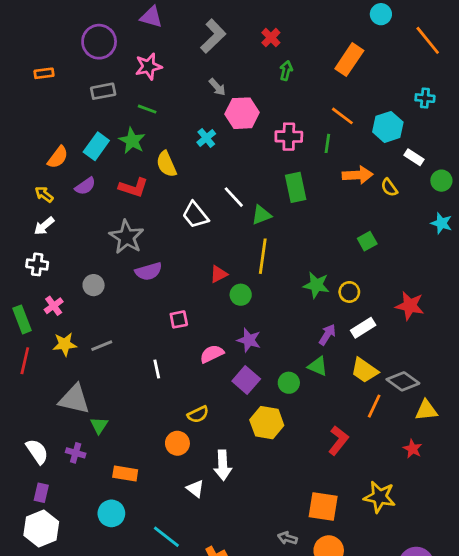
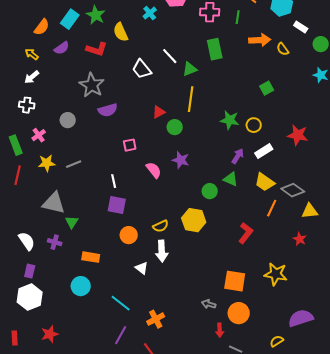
pink semicircle: (212, 354) -> (154, 170), turned 78
purple square: (246, 380) -> (117, 205), moved, turned -30
yellow semicircle: (198, 414) -> (161, 226), moved

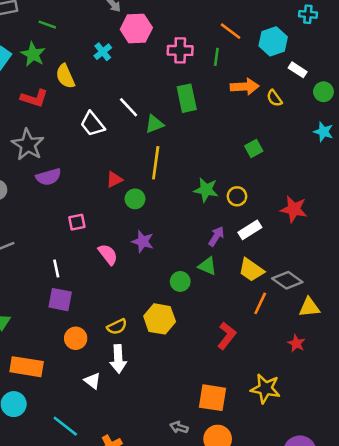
orange rectangle: (91, 257) -> (27, 367), size x1.4

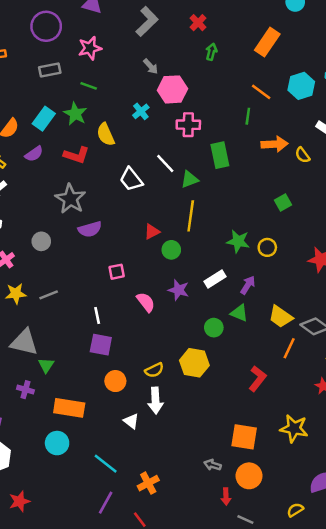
cyan hexagon: (273, 41) -> (301, 86), moved
pink cross: (180, 50) -> (188, 125), moved
white rectangle: (250, 230) -> (215, 279), moved

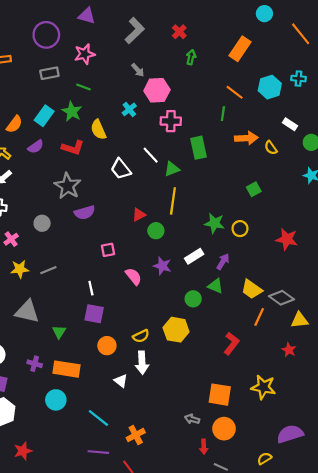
green triangle: (46, 365) -> (59, 332), moved
purple cross: (25, 390) -> (35, 364), moved
purple line: (106, 503) -> (98, 452), turned 66

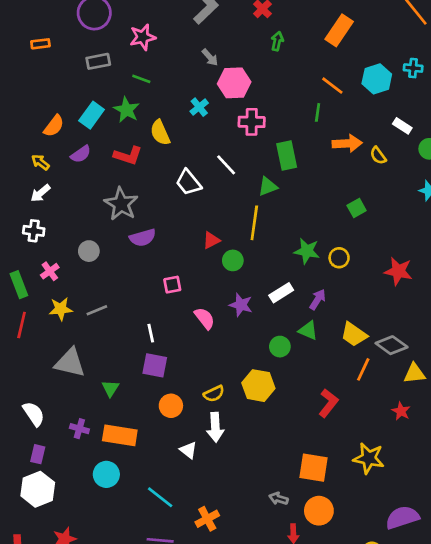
green triangle: (172, 169) -> (268, 186), moved

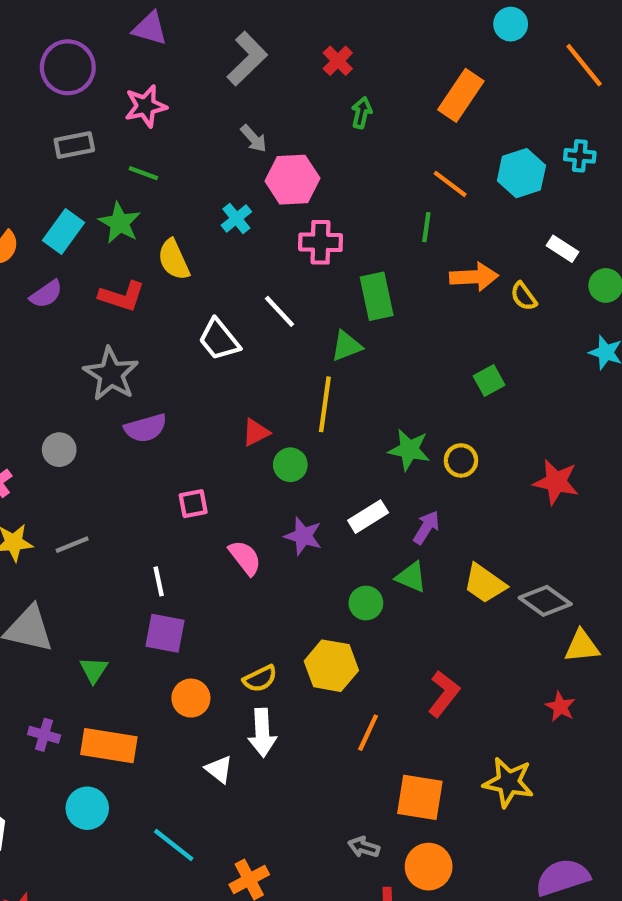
orange line: (363, 369) -> (368, 733), moved

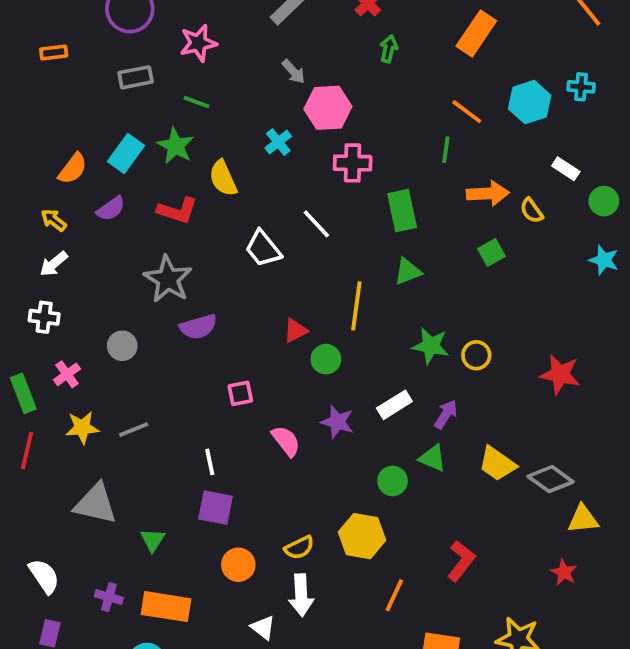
green triangle: (346, 346) -> (408, 272), moved
green square: (489, 381) -> (492, 252), moved

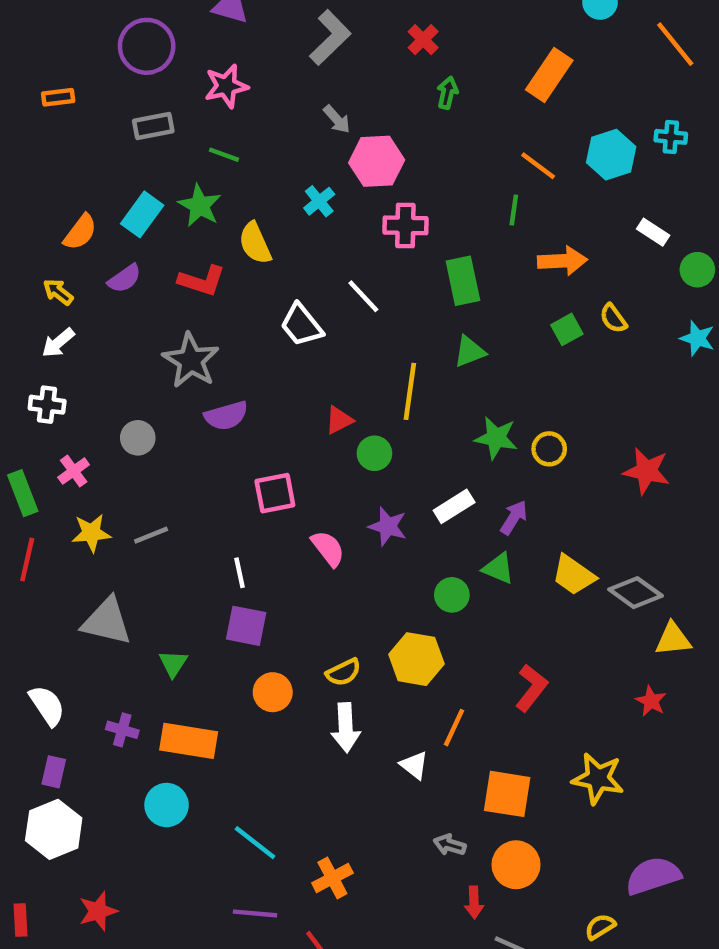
yellow semicircle: (532, 211) -> (613, 318), moved
pink square: (240, 393) -> (275, 493), size x1.4
white triangle: (263, 628) -> (414, 765), moved

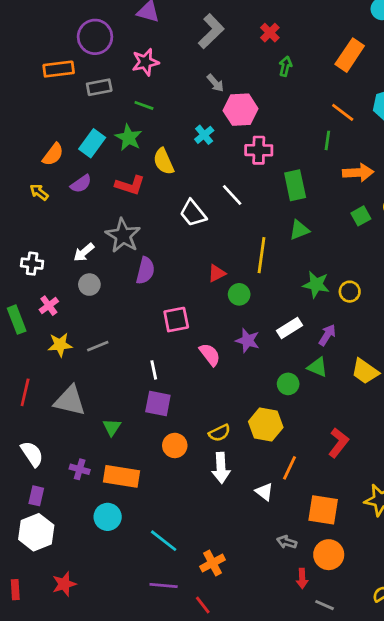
orange rectangle: (58, 97) -> (59, 69), moved, size x1.5
white arrow: (58, 343) -> (84, 252), moved
purple semicircle: (226, 416) -> (145, 271), turned -60
red line: (27, 559) -> (25, 392), moved

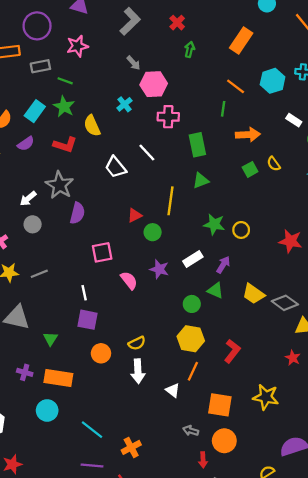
green line: (144, 105) -> (65, 81), moved
yellow hexagon: (266, 424) -> (191, 339), moved

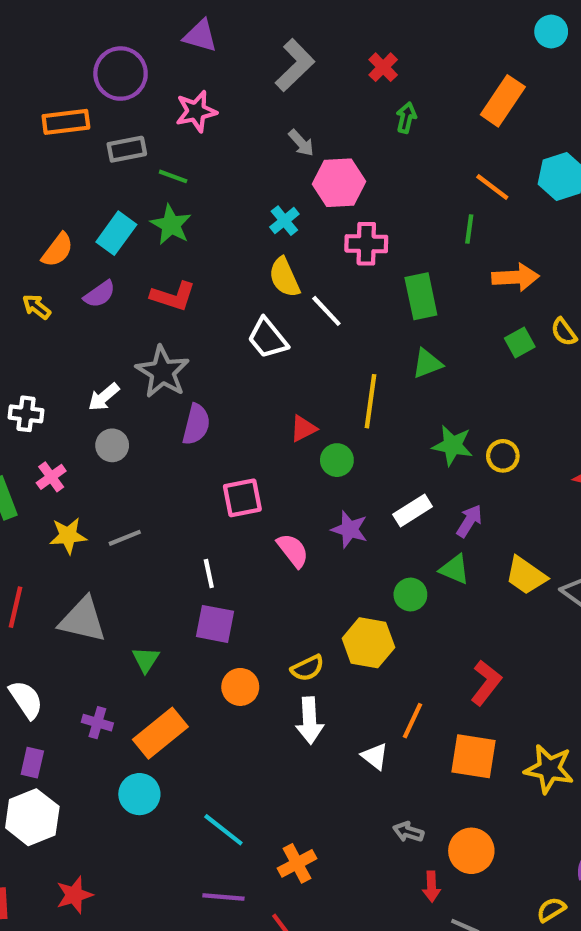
yellow semicircle: (92, 126) -> (284, 277), moved
yellow hexagon: (191, 339) -> (368, 643), moved
orange rectangle: (58, 378) -> (160, 733), turned -48
orange square: (220, 405) -> (473, 756), moved

